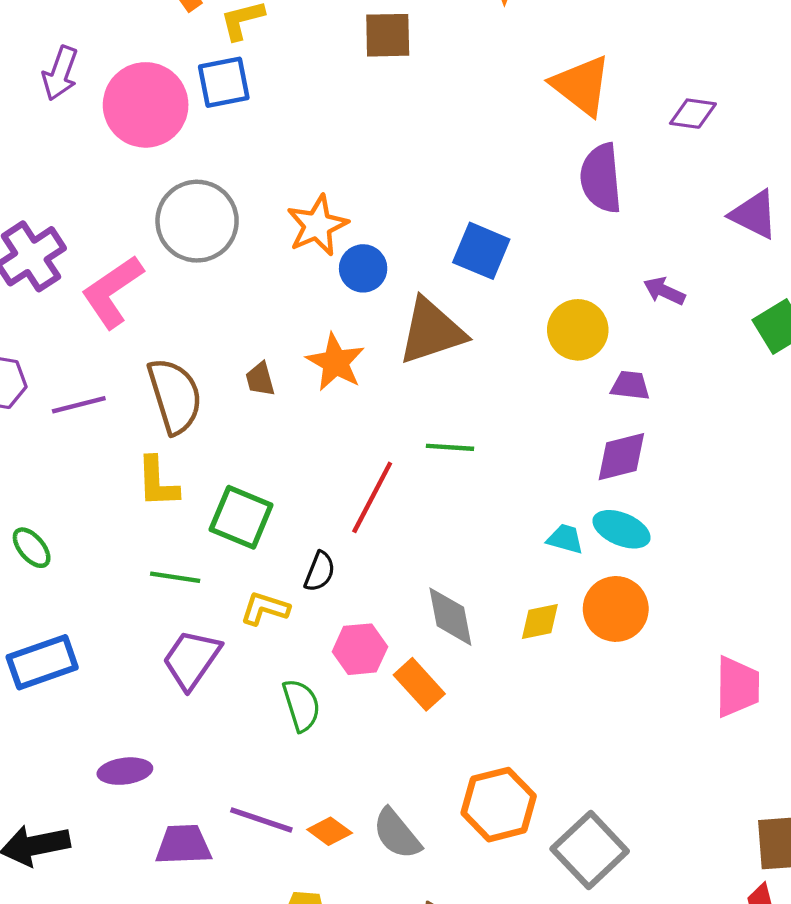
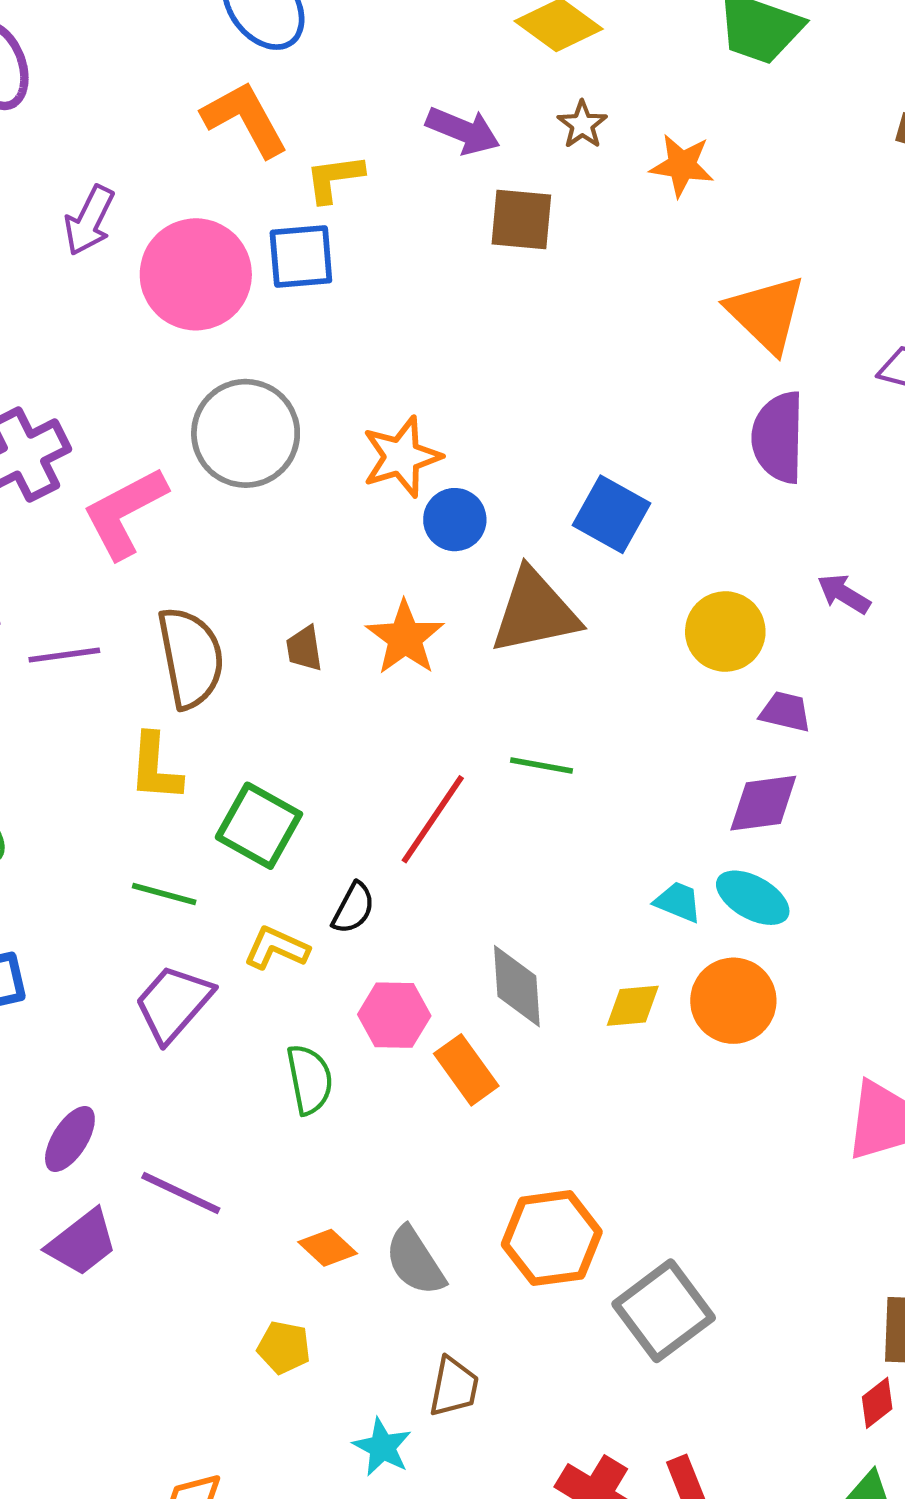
purple ellipse: (125, 771) -> (70, 1139), turned -57
purple line: (261, 820) -> (181, 1193), moved
purple trapezoid: (183, 845) -> (82, 1243), moved, turned 138

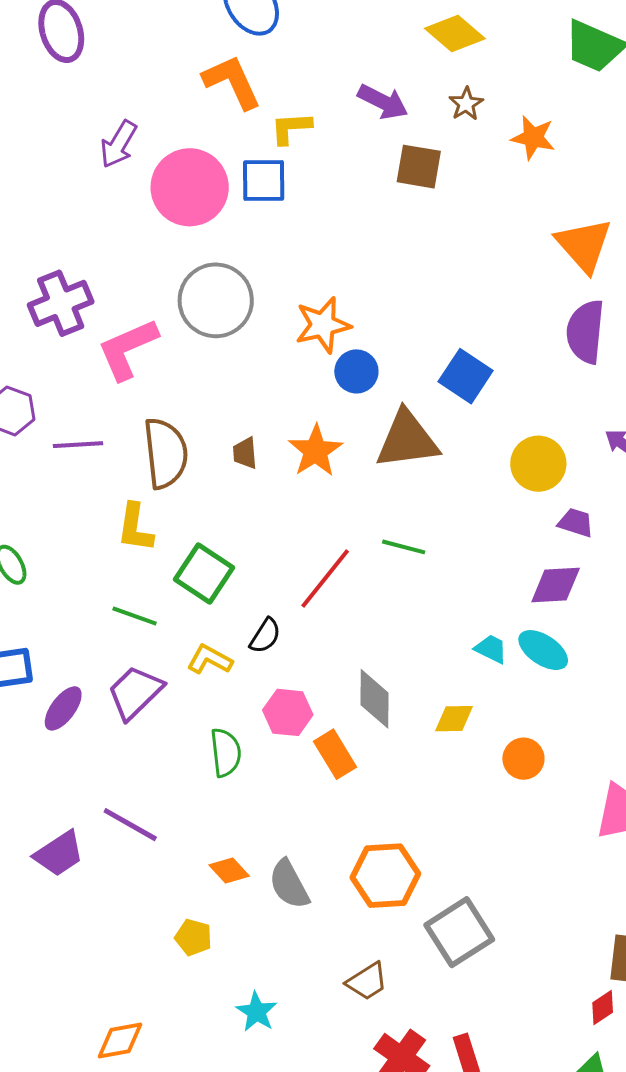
orange circle: (733, 1001) -> (523, 759), moved, size x0.7
purple ellipse: (70, 1139) -> (63, 708), moved
brown trapezoid: (454, 1387) -> (367, 981), moved, turned 42

